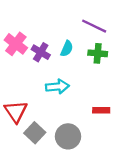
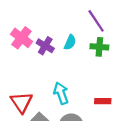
purple line: (94, 26) -> (96, 21), turned 30
cyan arrow: (57, 87) -> (61, 93), moved, turned -105

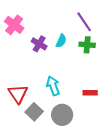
pink cross: (21, 38) -> (14, 25), moved

